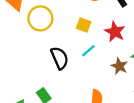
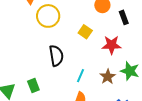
red star: (115, 32) -> (111, 45), turned 30
cyan line: (88, 51) -> (80, 76), moved, turned -40

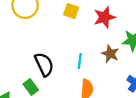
black semicircle: (56, 56) -> (44, 64), moved

